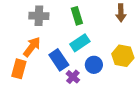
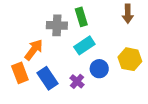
gray cross: (39, 16) -> (57, 25), moved
blue rectangle: (59, 60) -> (47, 78), moved
orange rectangle: (19, 69) -> (20, 73), turned -36

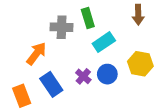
cyan rectangle: (84, 45) -> (104, 42), moved
orange rectangle: (20, 73) -> (22, 96), moved
purple cross: (77, 81) -> (83, 76), moved

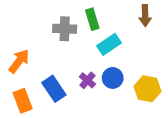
orange arrow: (36, 53) -> (19, 61), moved
yellow hexagon: (140, 64) -> (147, 89), moved

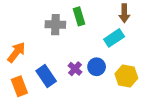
cyan rectangle: (109, 44) -> (114, 38), moved

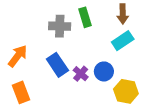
brown arrow: (124, 13) -> (123, 14), moved
blue rectangle: (46, 76) -> (57, 65), moved
yellow hexagon: (126, 76) -> (126, 91), moved

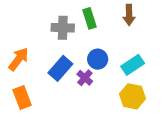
cyan rectangle: (123, 41) -> (133, 65), moved
blue rectangle: (57, 65) -> (60, 68), turned 75
blue circle: (104, 71) -> (98, 59), moved

